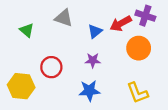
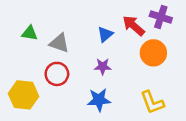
gray triangle: (64, 18) -> (59, 43), moved
red arrow: (121, 23) -> (134, 26), turned 70
green triangle: (27, 30) -> (30, 33), turned -32

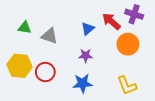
red circle: (57, 74) -> (45, 72), moved
yellow hexagon: (24, 95) -> (20, 66), moved

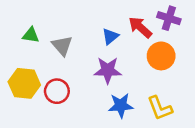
gray triangle: (49, 36) -> (62, 46), turned 30
purple star: (86, 55) -> (108, 70), size x1.5
blue star: (82, 83) -> (121, 105), moved

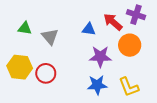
blue triangle: (110, 36) -> (89, 29), turned 48
purple star: (108, 70) -> (100, 57), moved

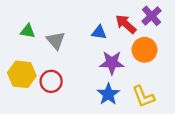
purple cross: (136, 15) -> (152, 16), turned 30
blue star: (97, 85) -> (108, 94), turned -30

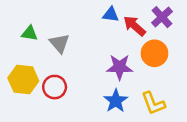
blue triangle: (99, 32) -> (111, 15), moved

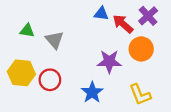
blue star: (116, 101) -> (92, 92), moved

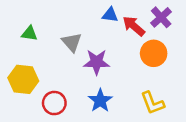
gray triangle: (54, 40) -> (72, 42), moved
purple star: (109, 62) -> (97, 62), moved
red circle: (50, 80) -> (54, 103), moved

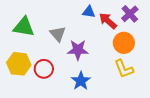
green triangle: (29, 33) -> (24, 27), size x1.6
red circle: (54, 103) -> (44, 69), moved
yellow L-shape: (152, 103) -> (124, 69), moved

